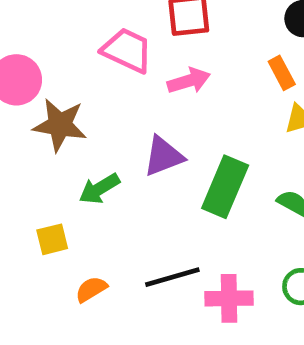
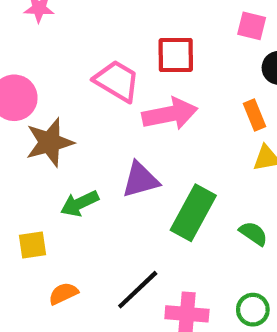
pink arrow: (189, 81) -> (170, 114), size x1.4
brown star: (60, 125) -> (50, 142), turned -30
black line: (172, 277) -> (138, 290), turned -33

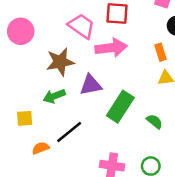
brown star: (50, 142) -> (60, 62), moved
black line: (138, 290) -> (69, 132), moved

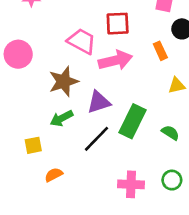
orange rectangle: (161, 52) -> (160, 51), moved
black line: (69, 132) -> (97, 139), moved

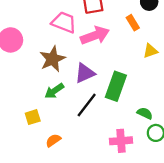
green semicircle: (170, 133) -> (145, 113), moved

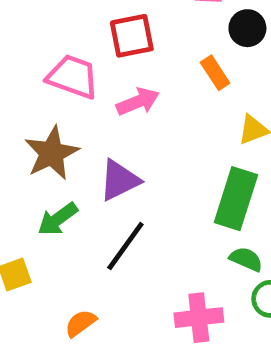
pink arrow: (95, 35) -> (138, 102), size x0.7
green rectangle: (116, 86) -> (236, 199), moved
orange semicircle: (53, 140) -> (81, 323), moved

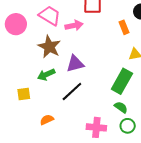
pink trapezoid: (73, 77) -> (50, 16), moved
pink arrow: (138, 102) -> (74, 25), moved
brown star: (52, 153) -> (49, 47), turned -30

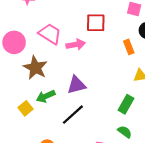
brown star: (49, 47) -> (35, 68), moved
green rectangle: (122, 81) -> (126, 104), size x0.7
yellow square: (24, 94) -> (25, 108), moved, turned -32

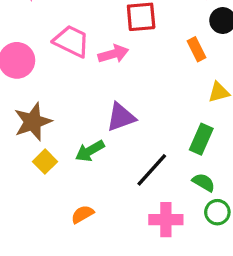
brown star: (35, 68) -> (33, 122), moved, turned 30
green arrow: (46, 96) -> (90, 151), moved
black line: (73, 115) -> (152, 170), moved

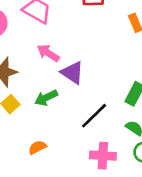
pink arrow: (113, 54) -> (48, 53), moved, turned -135
purple triangle: (121, 117) -> (72, 73), turned 50

